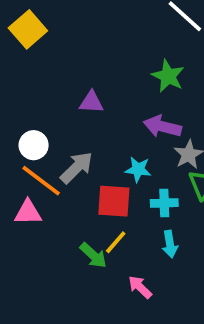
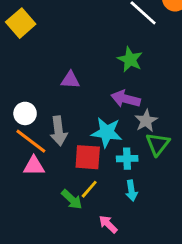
gray arrow: (77, 168) -> (59, 131), turned 128
cyan star: (138, 169) -> (107, 132), size x1.5
pink triangle: (28, 212) -> (34, 166), moved

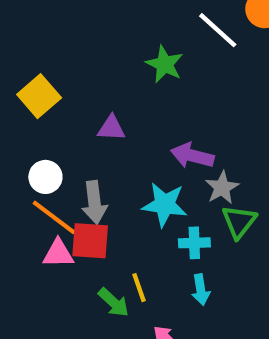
yellow square: (21, 23) -> (39, 96), moved
green star: (130, 60) -> (165, 64), moved
red square: (88, 157) -> (90, 241), moved
yellow line: (89, 189) -> (139, 288), turned -60

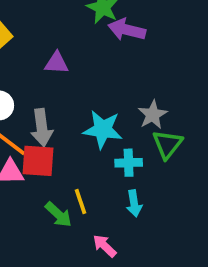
purple arrow: (192, 156) -> (127, 30), moved

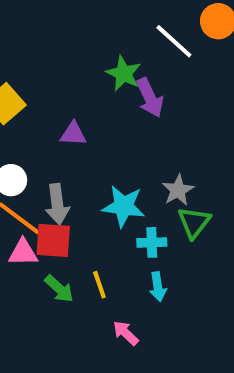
purple arrow: (127, 30) -> (150, 98), turned -129
green arrow: (58, 214) -> (59, 289), moved

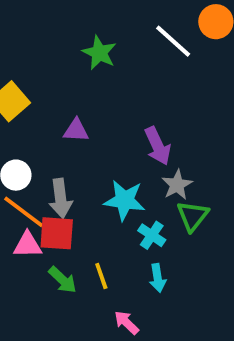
green star: (124, 73) -> (99, 53), moved
purple arrow: (150, 98) -> (158, 146), moved
cyan cross: (152, 242) -> (152, 235), turned 36

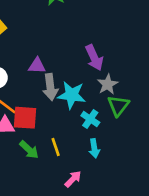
purple triangle: (76, 130) -> (37, 66), moved
gray arrow: (61, 198) -> (50, 87), moved
pink arrow: (127, 323) -> (73, 179), turned 90

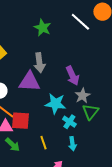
purple triangle: (37, 66) -> (29, 82), size x1.6
gray arrow: (50, 87) -> (39, 63), moved
green arrow: (29, 150) -> (12, 145), moved

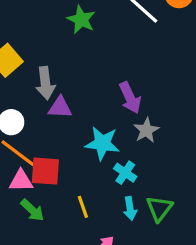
gray arrow: (39, 63) -> (45, 83), moved
purple triangle: (29, 82) -> (60, 107), size x0.7
green triangle: (90, 112) -> (159, 208), moved

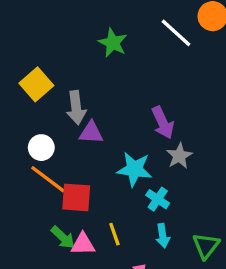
pink triangle: (21, 181) -> (83, 244), moved
green triangle: (159, 208) -> (206, 246), moved

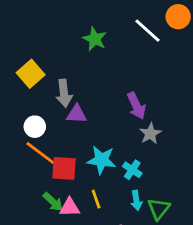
cyan star: (134, 169) -> (102, 160), moved
green triangle: (206, 246) -> (159, 209), moved

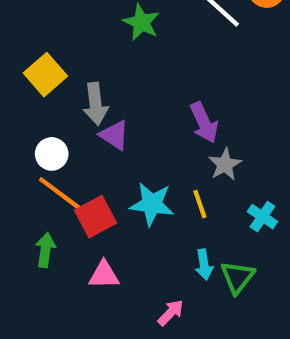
purple triangle: (77, 114) -> (114, 135), turned 30
red square: (64, 168) -> (95, 217), turned -32
cyan cross: (132, 170) -> (262, 217), moved
yellow line: (96, 199) -> (200, 204), moved
green arrow: (53, 202) -> (45, 250), moved, turned -125

